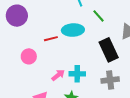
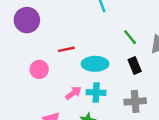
green line: (98, 16) -> (130, 37), moved
cyan ellipse: (73, 30) -> (95, 64), moved
black rectangle: (109, 50) -> (135, 65), size x0.6

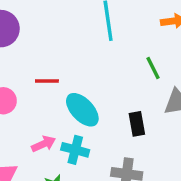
green line: (130, 37) -> (153, 68), moved
cyan ellipse: (95, 64) -> (82, 110), turned 35

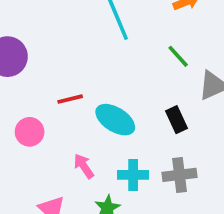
pink arrow: (44, 144) -> (84, 166), turned -85
cyan cross: (75, 150) -> (133, 175), moved

